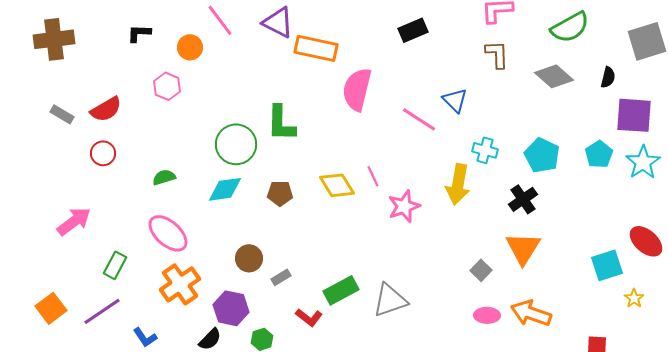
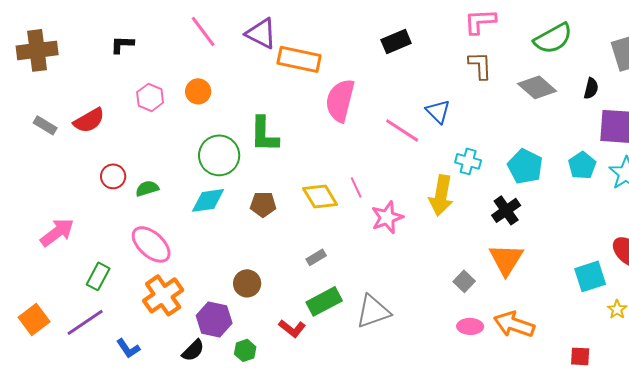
orange circle: (190, 47) -> (198, 91), moved
red circle: (103, 153) -> (113, 176), moved
brown circle: (249, 258) -> (247, 283), moved
gray rectangle: (281, 277) -> (316, 257), moved

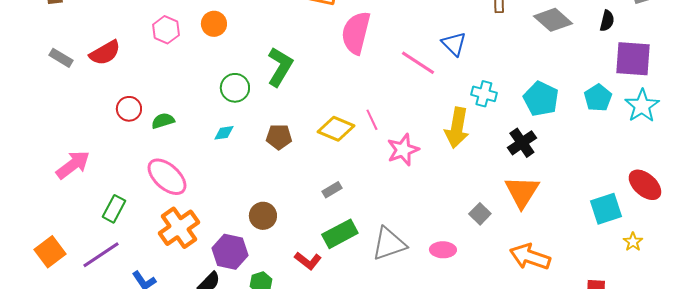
green L-shape: (264, 134) -> (280, 67), turned -150
green circle: (219, 155) -> (235, 88), size x0.7
yellow diamond: (320, 196) -> (336, 129), turned -36
cyan diamond: (208, 200) -> (224, 133), size x0.6
pink ellipse: (470, 326) -> (443, 250), moved

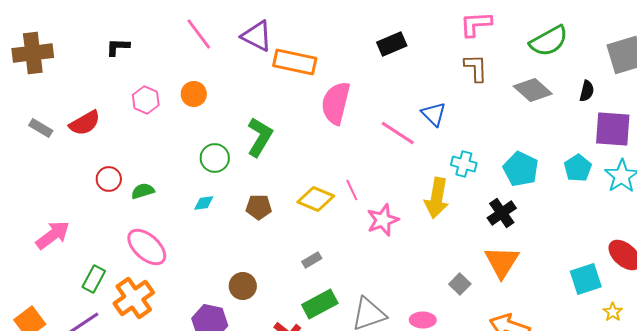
orange cross: (179, 228) -> (134, 298), moved

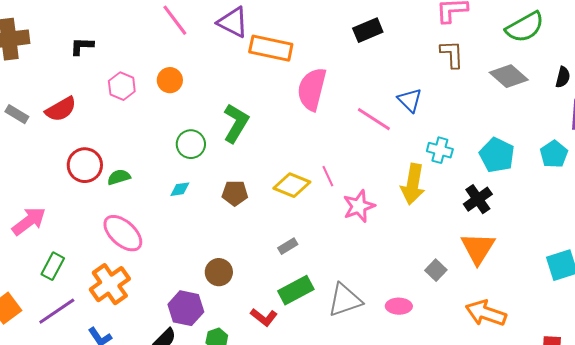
black L-shape: (118, 47) -> (82, 46), moved
red circle: (109, 179) -> (85, 165), size x1.4
green rectangle: (94, 279) -> (53, 266), moved

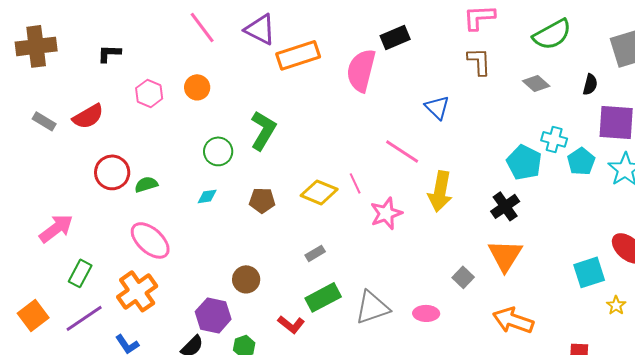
orange rectangle: (271, 48) -> (298, 55), turned -30
gray diamond: (509, 76) -> (536, 83), size x0.7
pink semicircle: (312, 89) -> (361, 70), moved
pink line: (374, 119) -> (402, 151), moved
cyan cross: (440, 150) -> (554, 139), moved

